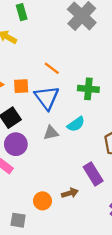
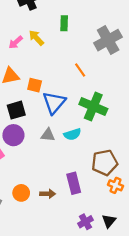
green rectangle: (22, 12) -> (64, 23), moved
orange line: (52, 68) -> (80, 70), moved
green cross: (88, 89) -> (93, 107), size x1.4

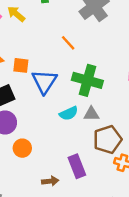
gray triangle: (48, 135) -> (91, 114), moved
orange circle: (21, 193) -> (22, 148), moved

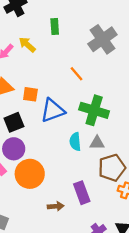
blue triangle: (44, 82) -> (53, 110), turned 35
cyan semicircle: (69, 113) -> (75, 142), turned 108
orange circle: (22, 148) -> (30, 174), size x1.6

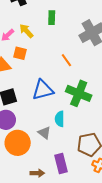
orange square: (30, 94) -> (20, 53), moved
gray triangle: (97, 143) -> (44, 133), moved, turned 32

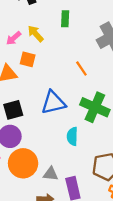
gray triangle: (44, 133) -> (51, 174), moved, turned -32

